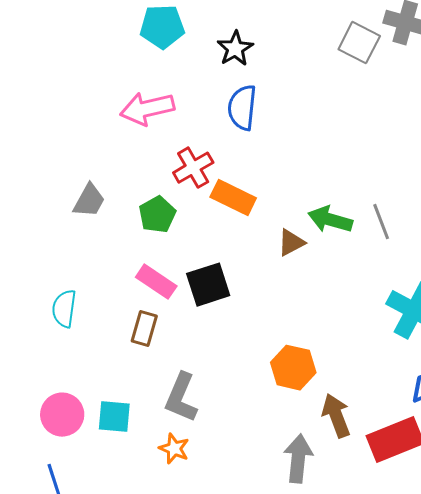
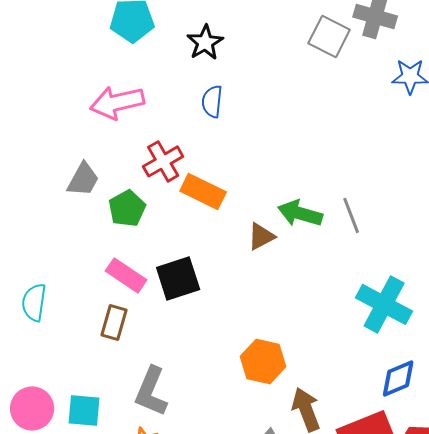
blue semicircle: (242, 108) -> (212, 101), size x0.7
gray trapezoid: (89, 201) -> (83, 179), moved

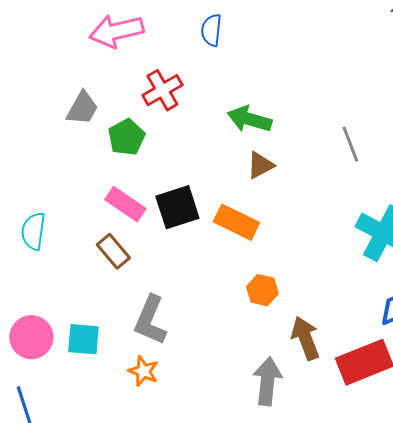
orange rectangle: (203, 191) -> (236, 222), moved
green arrow: (300, 213) -> (249, 119), moved
brown rectangle: (114, 322) -> (113, 251), turned -56
orange hexagon: (263, 361) -> (262, 290), size x0.7

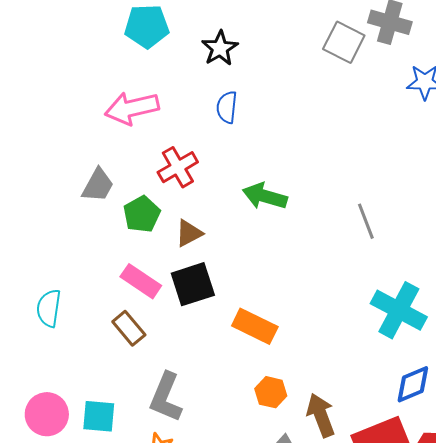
brown triangle: (260, 165) -> (189, 233), moved
orange rectangle: (236, 222) -> (255, 326), moved
orange hexagon: (262, 290) -> (271, 392), moved

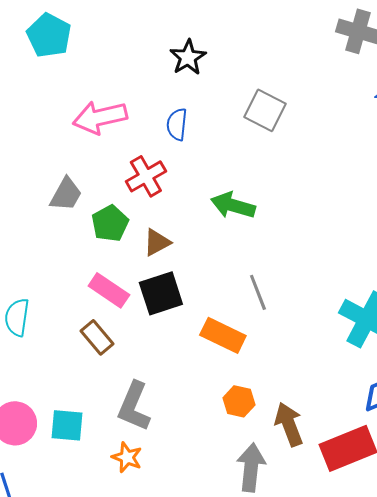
cyan pentagon: (147, 26) -> (49, 35), moved, turned 30
gray square: (344, 42) -> (265, 110), moved
blue semicircle: (227, 107) -> (177, 124), moved
gray line: (366, 221) -> (258, 292), moved

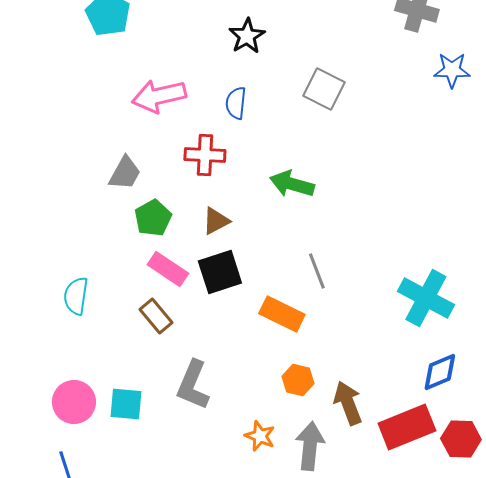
red cross: (146, 176) -> (205, 155), turned 33
green pentagon: (110, 223) -> (153, 218), moved
orange star: (127, 457) -> (260, 436), moved

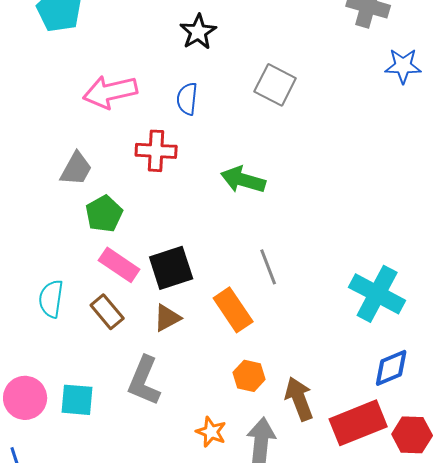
brown triangle: (216, 221) -> (167, 318), moved
cyan semicircle: (76, 296) -> (51, 299), moved
orange rectangle: (282, 314) -> (233, 310), turned 30

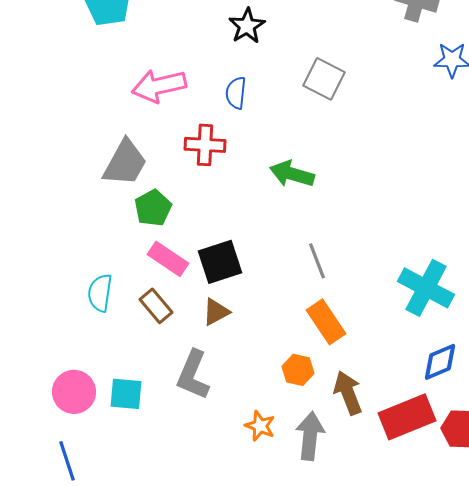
gray trapezoid: (76, 169) -> (125, 163), size x1.4
orange rectangle: (233, 310) -> (326, 322), moved

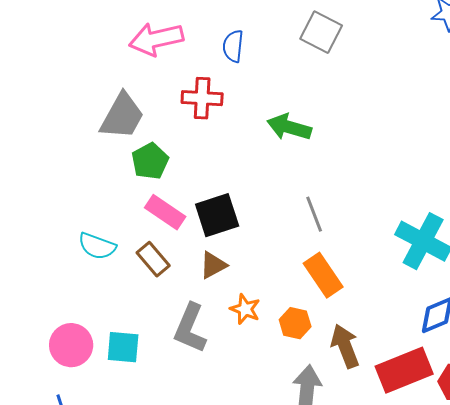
cyan semicircle: (100, 293) -> (97, 246), turned -78
orange star: (260, 426) -> (245, 309), moved

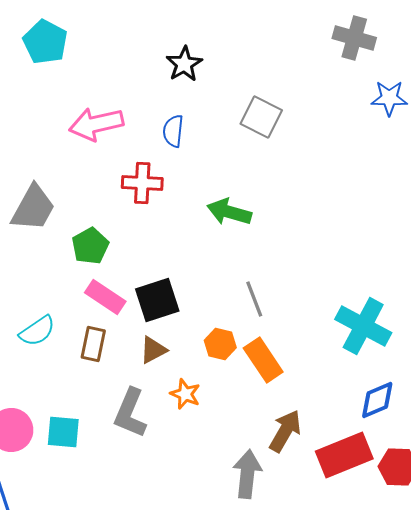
gray trapezoid: (122, 116) -> (33, 208), moved
cyan semicircle: (97, 246) -> (37, 331), turned -54
brown rectangle: (153, 259) -> (93, 344), turned 52
orange hexagon: (295, 323) -> (220, 344), moved
brown arrow: (345, 346) -> (285, 431), turned 51

